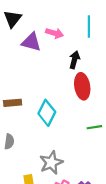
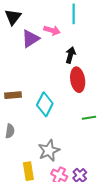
cyan line: (89, 27) -> (74, 14), moved
purple triangle: (31, 42) -> (30, 39), turned -48

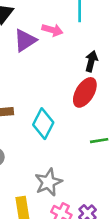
black arrow: (70, 55) -> (91, 61), moved
red ellipse: (78, 80) -> (85, 92), turned 40

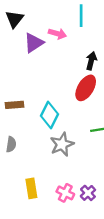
gray star: (48, 182) -> (62, 144), moved

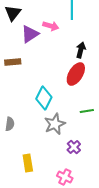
brown rectangle: (14, 105) -> (13, 62), moved
pink cross: (65, 193) -> (65, 177), moved
purple cross: (88, 193) -> (74, 147), moved

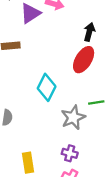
gray star: (55, 124) -> (73, 117), moved
purple cross: (74, 147) -> (70, 153), moved, turned -32

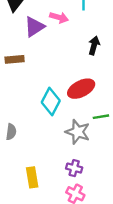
red ellipse: (84, 60) -> (81, 89), moved, turned 32
gray star: (73, 117) -> (78, 132), turned -30

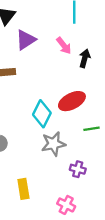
pink arrow: (59, 17) -> (64, 46), moved, turned 36
gray star: (78, 132) -> (53, 144), moved, turned -30
purple cross: (74, 168) -> (78, 169), moved

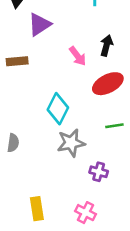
pink arrow: (64, 46) -> (78, 56), moved
red ellipse: (72, 101) -> (108, 84), moved
yellow rectangle: (23, 189) -> (37, 209), moved

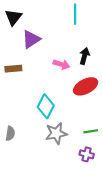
pink arrow: (78, 56) -> (61, 64), turned -35
green line: (114, 126) -> (91, 131), moved
purple cross: (99, 172) -> (87, 154), moved

